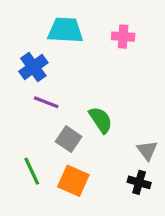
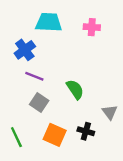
gray square: (69, 139) -> (39, 103), moved
green line: (32, 171) -> (16, 137), moved
black cross: (139, 182) -> (86, 131), moved

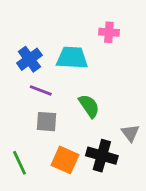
cyan trapezoid: (49, 22) -> (72, 58), moved
gray square: (39, 103) -> (46, 122), turned -30
black cross: (86, 131) -> (102, 156), size x1.5

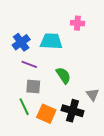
green line: (20, 163) -> (24, 107), moved

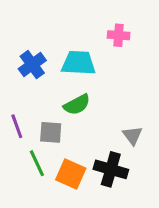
purple line: (29, 64) -> (17, 126), moved, turned 49
green semicircle: (63, 75) -> (77, 105), moved, turned 96
gray triangle: (93, 95) -> (132, 135), moved

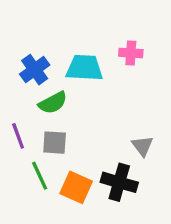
pink cross: (119, 35) -> (131, 53), moved
green semicircle: (77, 105) -> (53, 103), moved

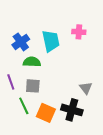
cyan trapezoid: (84, 68) -> (51, 41), turned 75
green semicircle: (53, 103) -> (32, 62), turned -150

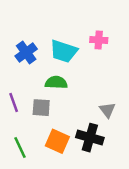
cyan trapezoid: (51, 41) -> (64, 51), turned 120
green semicircle: (32, 62) -> (56, 83), moved
green line: (24, 106) -> (20, 148), moved

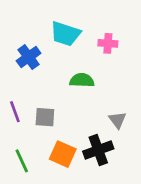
cyan trapezoid: (64, 51) -> (65, 34), moved
green semicircle: (56, 83) -> (82, 80), moved
black cross: (90, 138) -> (98, 150), turned -36

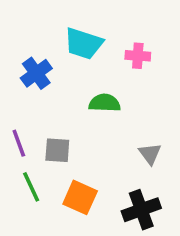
black cross: (98, 150) -> (141, 210), moved
green line: (22, 161) -> (31, 187), moved

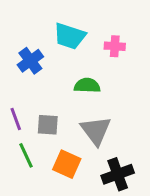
gray triangle: (150, 154) -> (96, 131), moved, size x1.6

